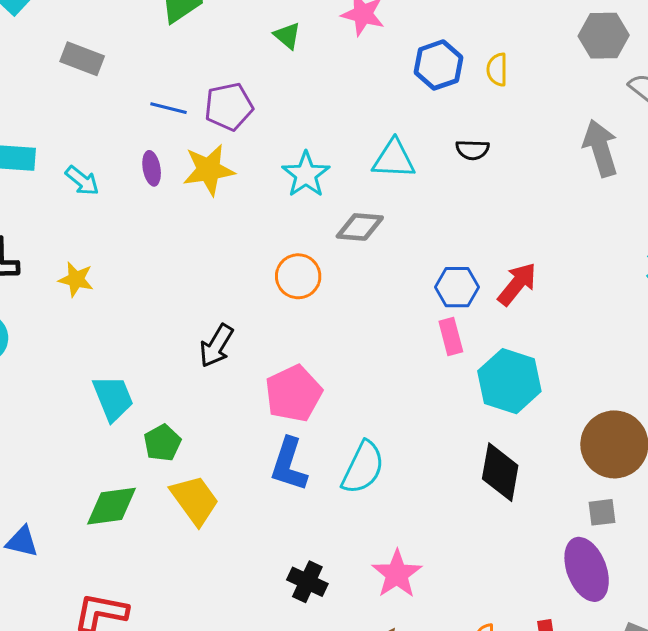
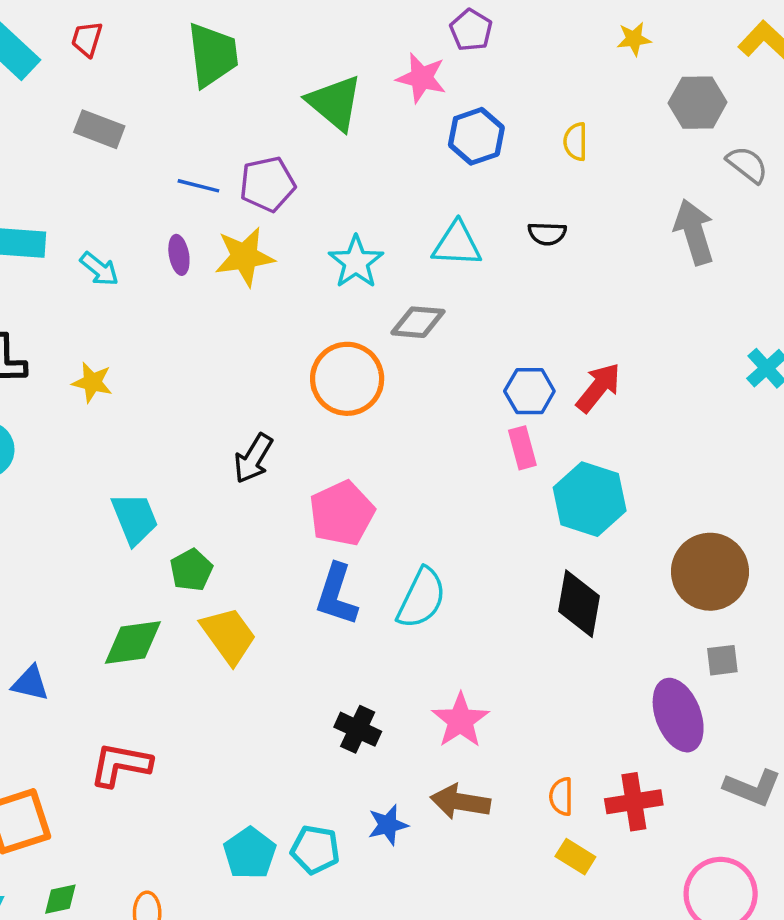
green triangle: (287, 36) -> (335, 103), size x1.8
blue hexagon: (439, 65) -> (476, 136), moved
orange circle: (298, 276) -> (347, 379), size x1.4
gray square: (602, 512) -> (722, 660), moved

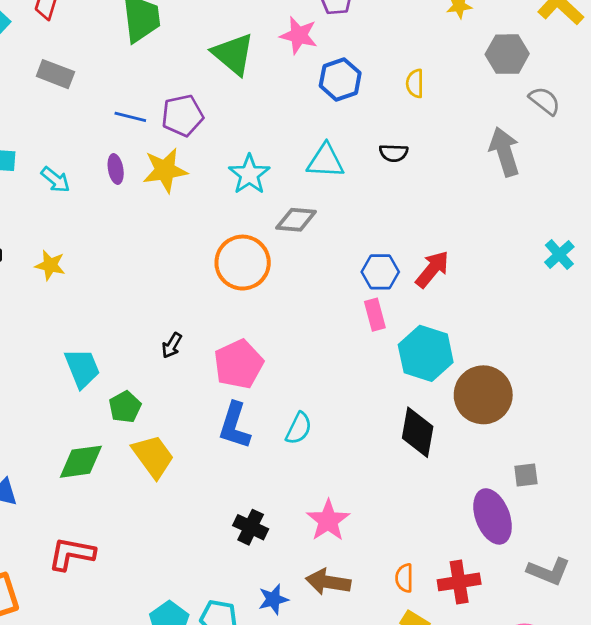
black arrow: (253, 458) -> (172, 345), moved, size x0.7
brown circle: (710, 572) -> (483, 395), moved
cyan semicircle: (421, 598) -> (299, 428), size x0.7

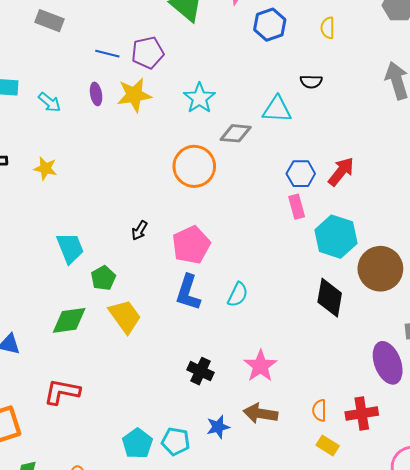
cyan triangle: (325, 161) -> (277, 109), moved

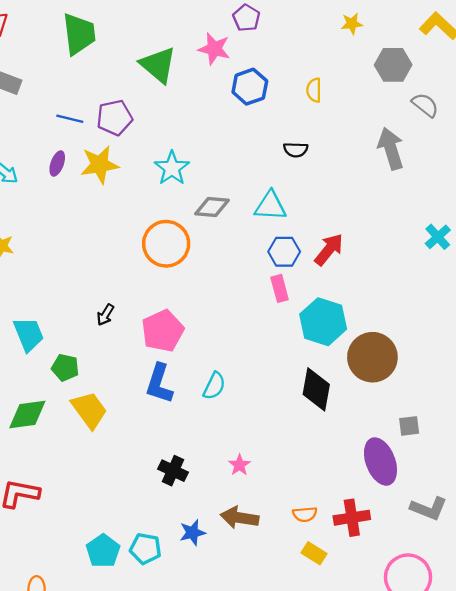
purple ellipse: (96, 94) -> (57, 163), turned 30
cyan triangle: (277, 109) -> (270, 206), moved
green pentagon: (103, 278) -> (65, 368), turned -30
pink star: (260, 366) -> (239, 465), size x0.6
orange semicircle: (319, 410) -> (305, 514), turned -95

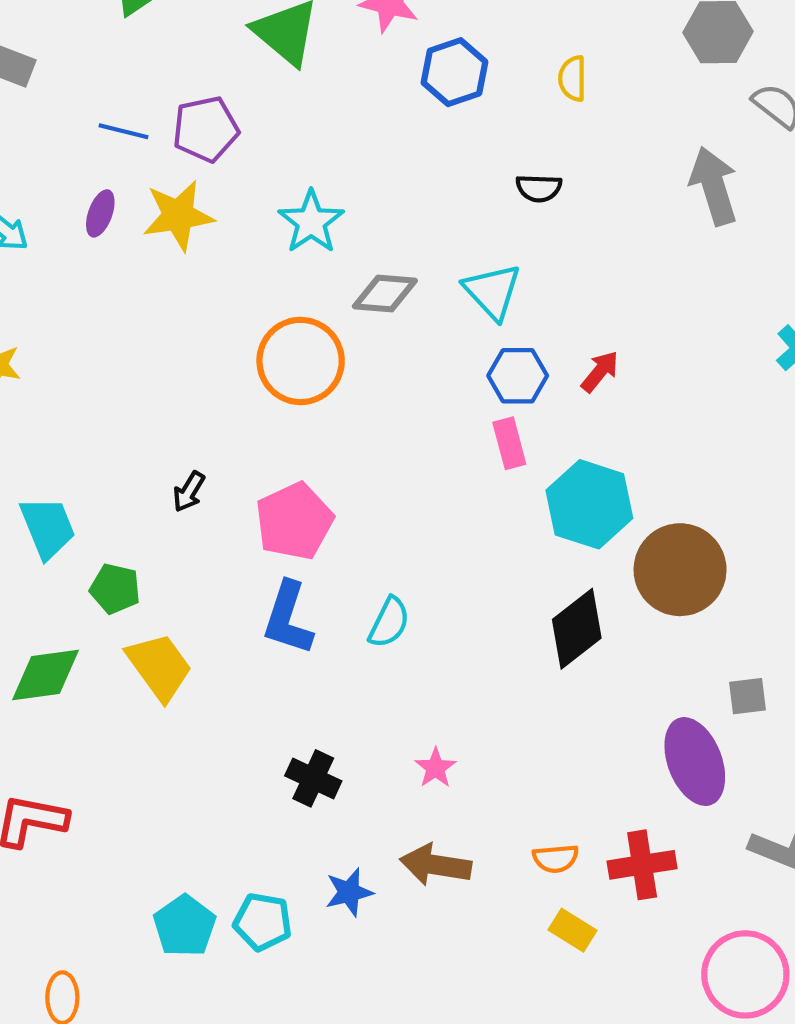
cyan triangle: (270, 206) -> (492, 291), turned 44
red arrow: (329, 249) -> (600, 372), size x0.7
black diamond: (316, 389) -> (577, 629), turned 42

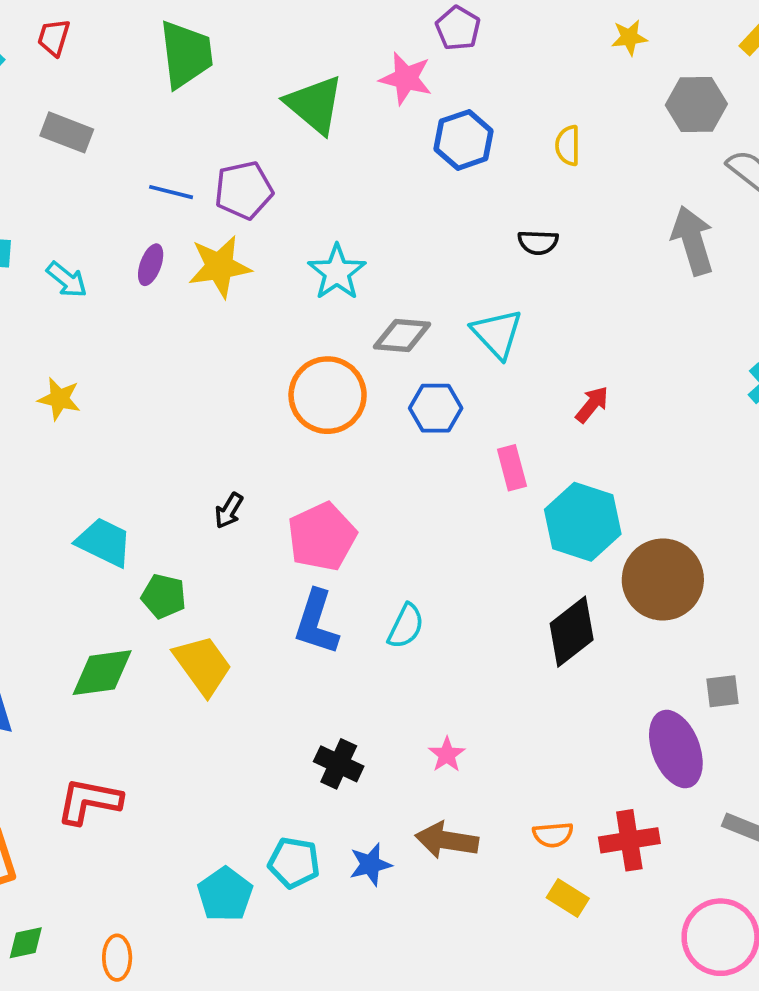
blue hexagon: (518, 376) -> (436, 408), moved
cyan trapezoid: (48, 528) -> (104, 542), turned -42
cyan pentagon: (263, 922) -> (294, 863), moved

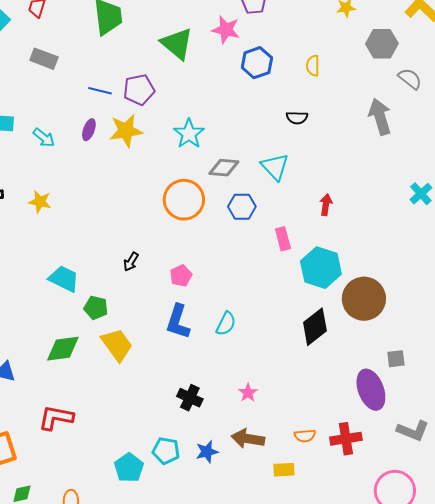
red arrow: (592, 404) -> (326, 205), turned -30
pink pentagon: (322, 537) -> (181, 276), size x0.6
yellow rectangle: (568, 898) -> (284, 470), moved, turned -35

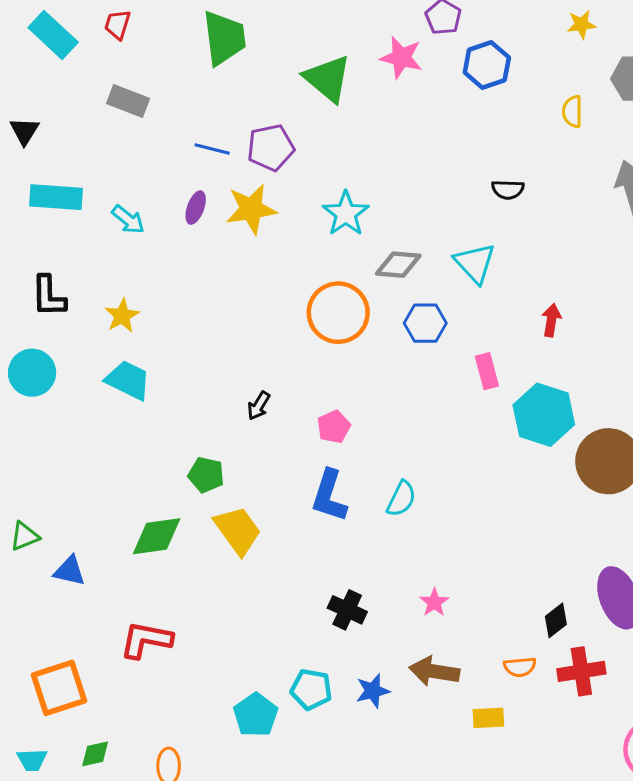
blue hexagon: (257, 63) -> (487, 65), moved
yellow semicircle: (313, 66) -> (572, 112), moved
yellow star: (40, 202) -> (122, 316), turned 30
cyan trapezoid: (64, 279) -> (128, 380), moved
black diamond: (315, 327) -> (556, 620), moved, size x0.6

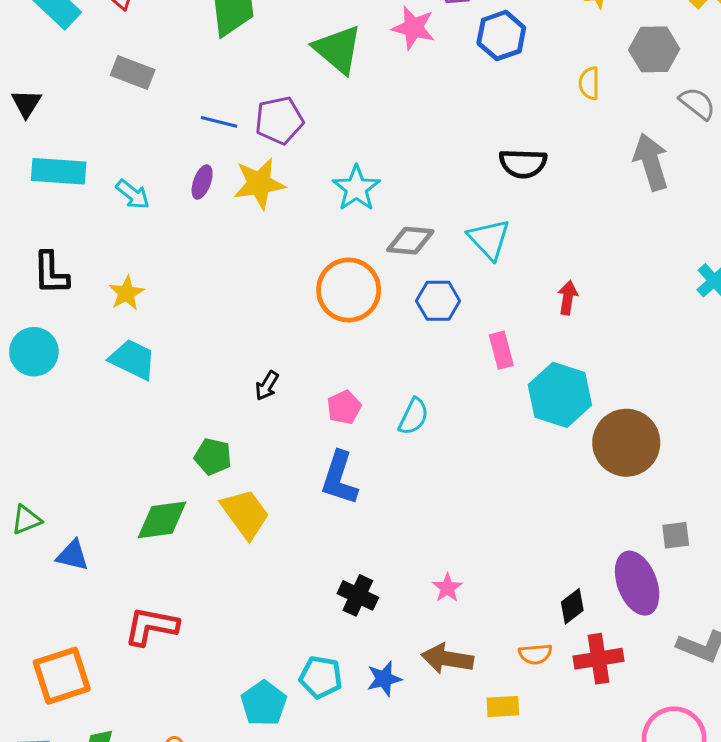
black semicircle: (508, 190) -> (523, 164), size x1.4
cyan semicircle: (401, 499) -> (413, 416), moved

